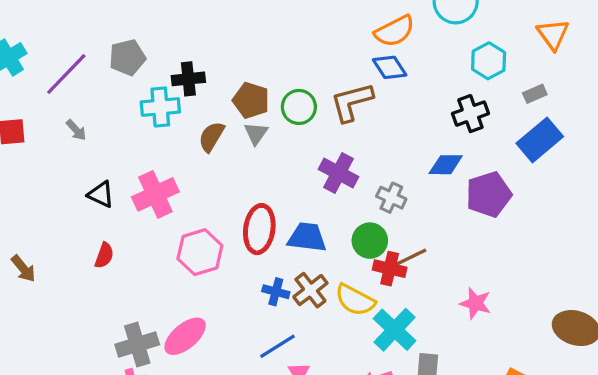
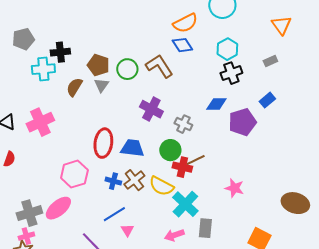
cyan hexagon: (489, 61) -> (227, 49), moved
brown L-shape: (352, 102) -> (159, 66), turned 72
blue rectangle: (540, 140) -> (267, 100), moved, size x0.6
pink hexagon: (200, 252) -> (74, 174), moved

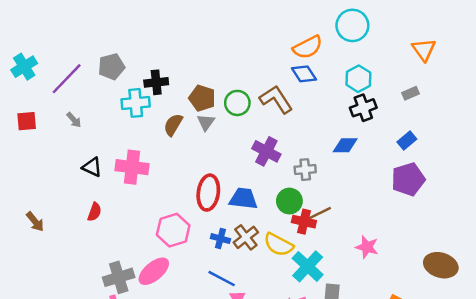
pink cross: (40, 122) -> (132, 167), turned 32
purple pentagon: (242, 122) -> (408, 179), moved
gray cross: (183, 124) -> (305, 170), turned -30
blue line: (114, 214) -> (222, 279), turned 60

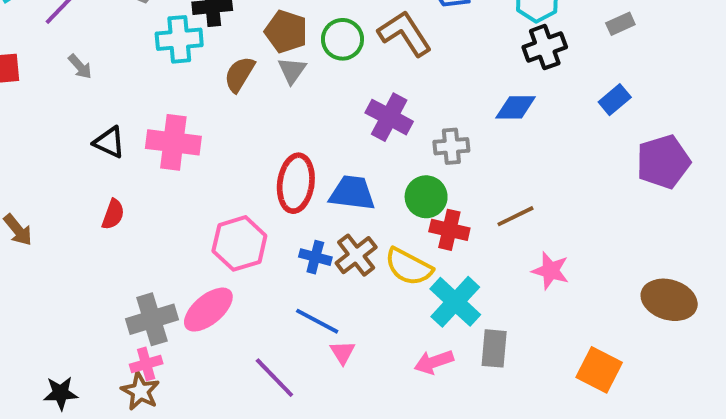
purple pentagon: (408, 179) -> (663, 162), moved
brown line: (320, 213) -> (516, 216), moved

